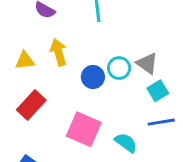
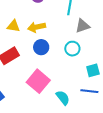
yellow arrow: (59, 52) -> (37, 27), turned -102
gray triangle: (147, 63) -> (82, 26), moved, turned 49
blue circle: (93, 77) -> (41, 47), moved

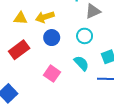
pink square: (38, 81) -> (52, 74), size x0.7
cyan semicircle: (63, 98) -> (81, 63), moved

